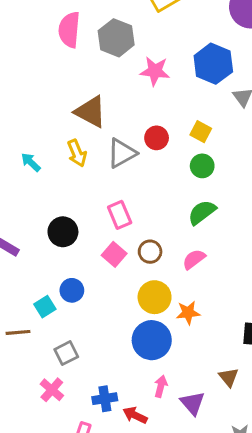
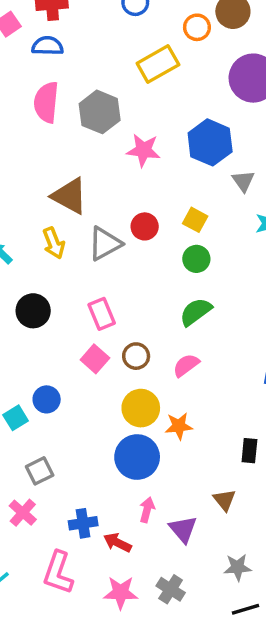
black circle: (63, 232) -> (33, 311), moved

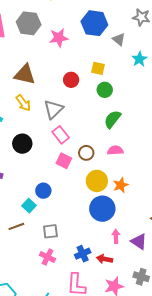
gray triangle: (105, 244) -> (53, 109), moved
pink semicircle: (186, 365) -> (115, 150), turned 49
gray square: (40, 471) -> (50, 231), turned 35

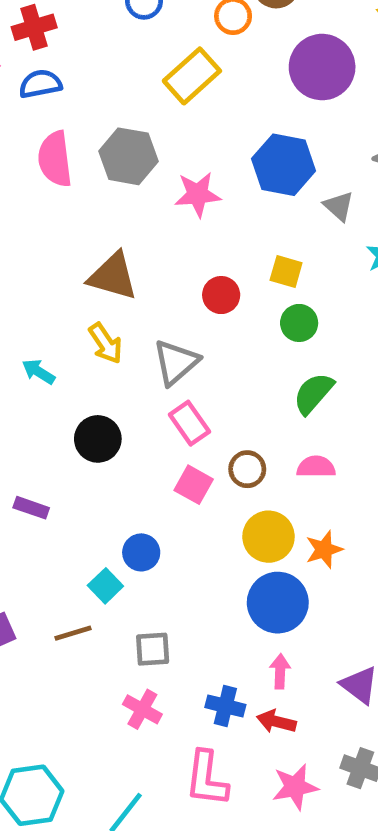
pink arrow: (116, 236) -> (280, 671), moved
blue cross: (83, 254) -> (225, 706), turned 35

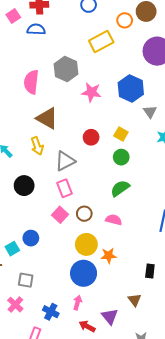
pink semicircle: (55, 159) -> (31, 82), moved
red arrow: (276, 722) -> (87, 326), moved

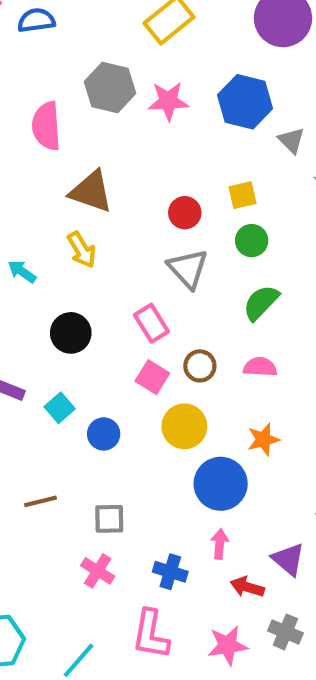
pink star: (91, 92) -> (168, 101), moved
yellow square: (121, 134) -> (243, 195), turned -32
gray triangle: (65, 161) -> (188, 269), moved, turned -35
yellow circle: (86, 244) -> (184, 426), moved
cyan square: (12, 249) -> (60, 408), moved

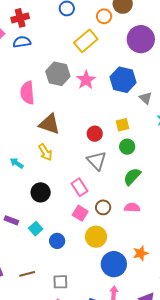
pink star: (168, 101) -> (86, 80), turned -30
orange star: (263, 439) -> (141, 253), moved

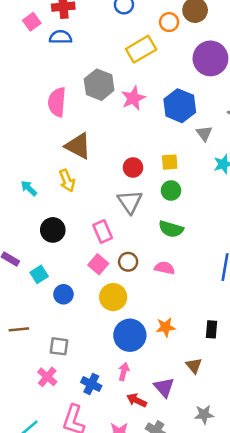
green semicircle: (132, 177) -> (171, 229), turned -126

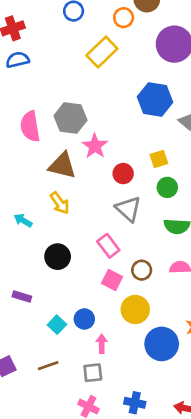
gray hexagon: (99, 85) -> (70, 118), moved
pink star: (133, 98) -> (95, 146), moved
cyan square: (39, 274) -> (57, 325), moved
pink arrow: (124, 372) -> (102, 344), moved

